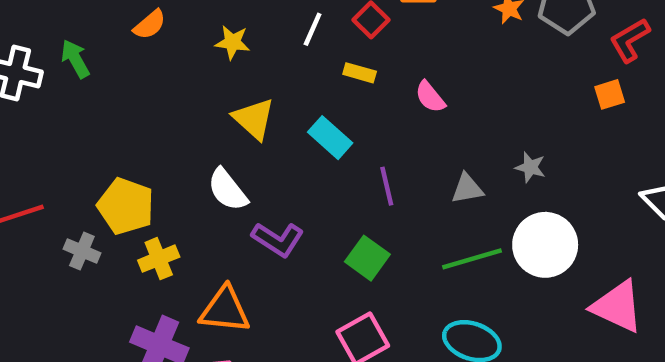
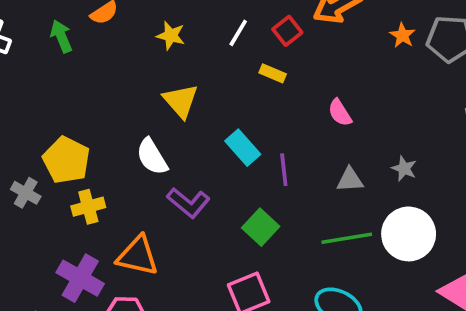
green arrow: (75, 59) -> (61, 36), moved
pink semicircle: (430, 97) -> (340, 113), moved
cyan rectangle: (330, 138) -> (243, 148), moved

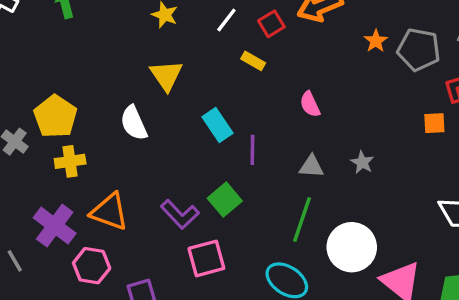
purple L-shape: (188, 203) -> (180, 214), moved
white circle: (409, 234) -> (352, 247), moved
green line: (347, 238) -> (302, 219), turned -69

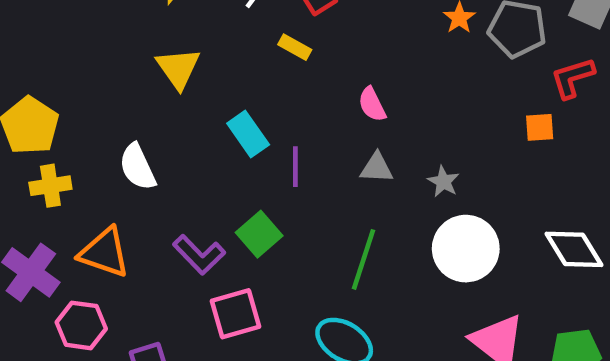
white semicircle: (134, 123) -> (137, 167), moved
gray triangle: (311, 167) -> (377, 168), moved
white circle: (352, 247) -> (466, 249), moved

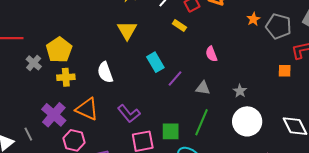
purple line: (295, 167) -> (175, 79), turned 36
gray triangle: (377, 168) -> (203, 88), moved
green square: (259, 234) -> (171, 131), moved, turned 36

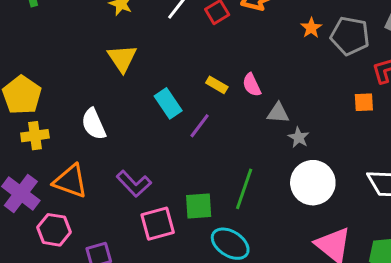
yellow rectangle: (179, 26) -> (217, 85), moved
gray triangle: (203, 88) -> (278, 113), moved

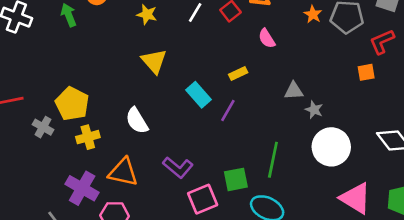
yellow rectangle: (217, 85) -> (238, 74), turned -48
pink semicircle: (252, 85) -> (267, 38), moved

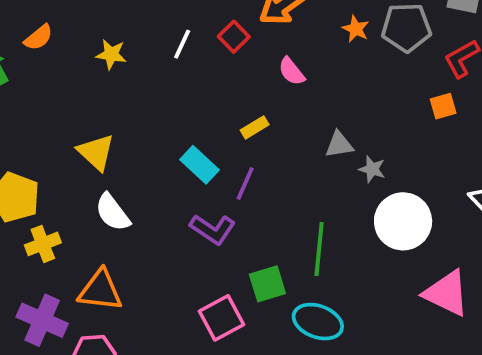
yellow triangle: (154, 61) -> (96, 152), moved
purple L-shape: (178, 167) -> (213, 229), moved

